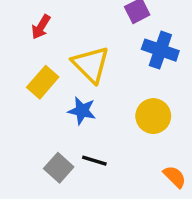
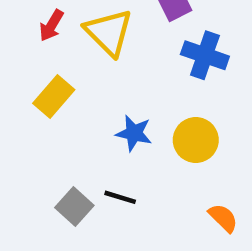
yellow triangle: (91, 64) -> (109, 32), moved
blue star: (82, 111) -> (134, 133), moved

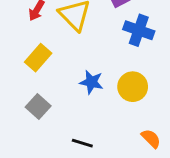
black line: (120, 197) -> (82, 143), moved
gray square: (74, 206) -> (38, 107), moved

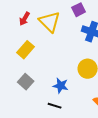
blue star: (91, 82) -> (61, 86), moved

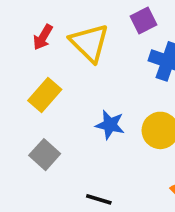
blue star: (61, 86) -> (110, 125), moved

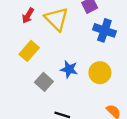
gray square: (45, 155) -> (44, 82), moved

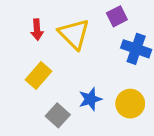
red arrow: (28, 16) -> (37, 30), turned -35
blue star: (69, 69) -> (90, 99), turned -30

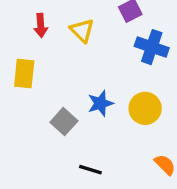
yellow triangle: (74, 34) -> (82, 30), size x0.7
yellow rectangle: (38, 75) -> (24, 74), moved, turned -35

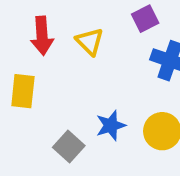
red arrow: (41, 26) -> (42, 36), size x1.4

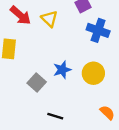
red arrow: (42, 36) -> (20, 15), turned -45

